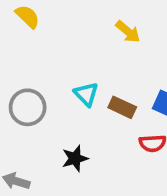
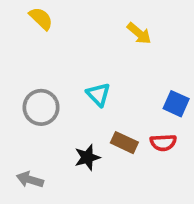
brown rectangle: (122, 107) -> (124, 143), moved

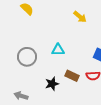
cyan triangle: (98, 94) -> (58, 50), turned -48

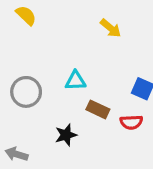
brown rectangle: (72, 76) -> (98, 109), moved

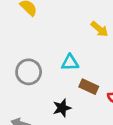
yellow arrow: (111, 28) -> (99, 29), moved

